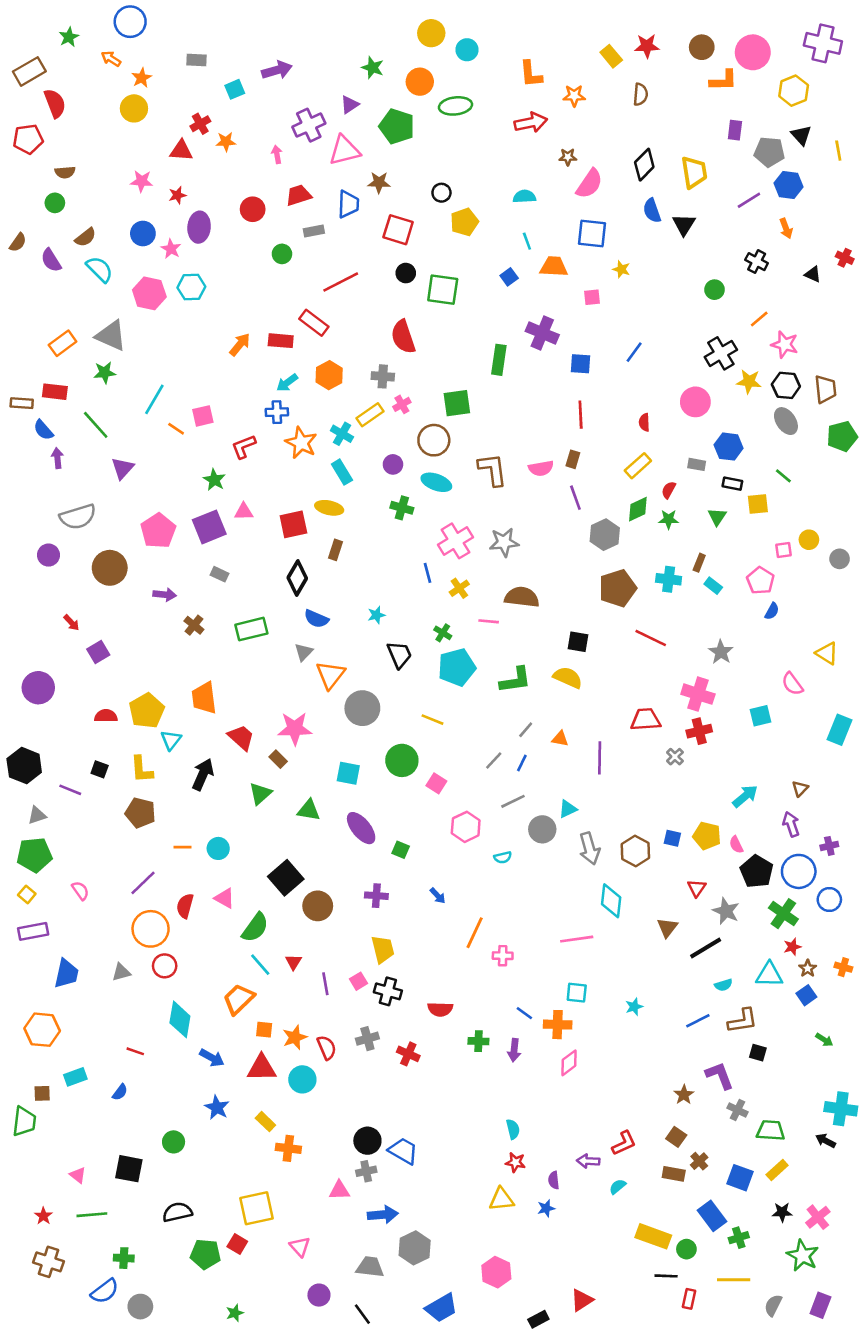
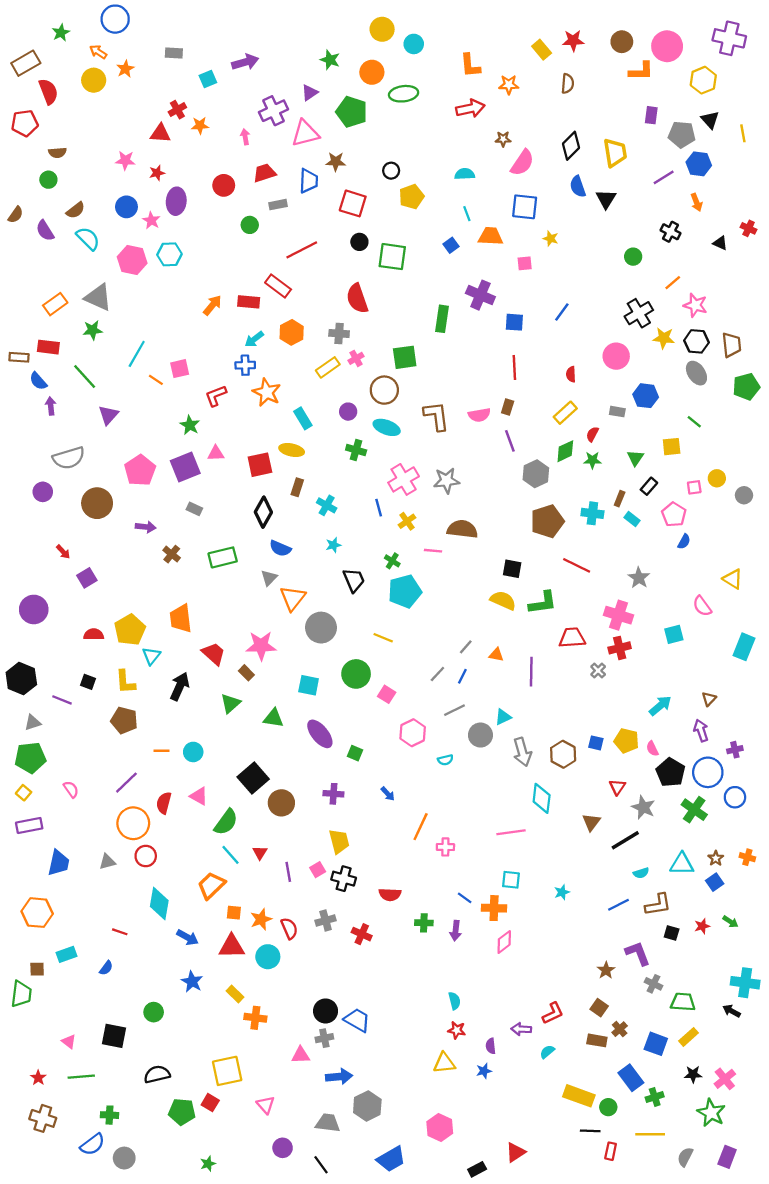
yellow circle: (134, 108) -> (94, 80), moved
cyan cross: (342, 434) -> (327, 505), moved
black rectangle: (732, 484) -> (649, 486), moved, turned -60
green L-shape: (515, 680) -> (543, 603), moved
red star: (792, 947) -> (702, 926), moved

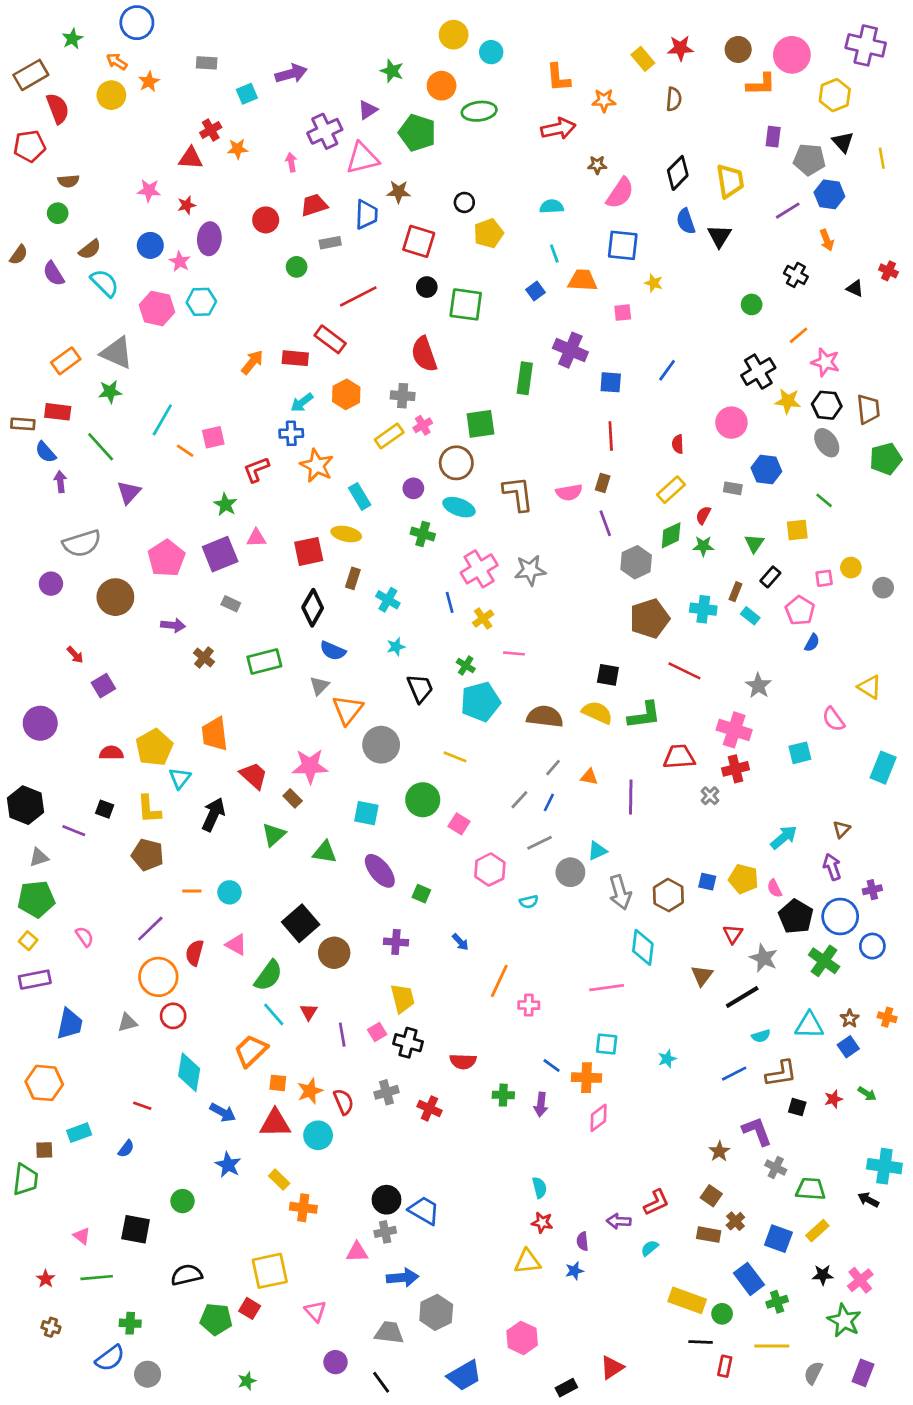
brown semicircle: (462, 529) -> (545, 717), moved
brown cross: (43, 1118) -> (51, 1327), size x0.6

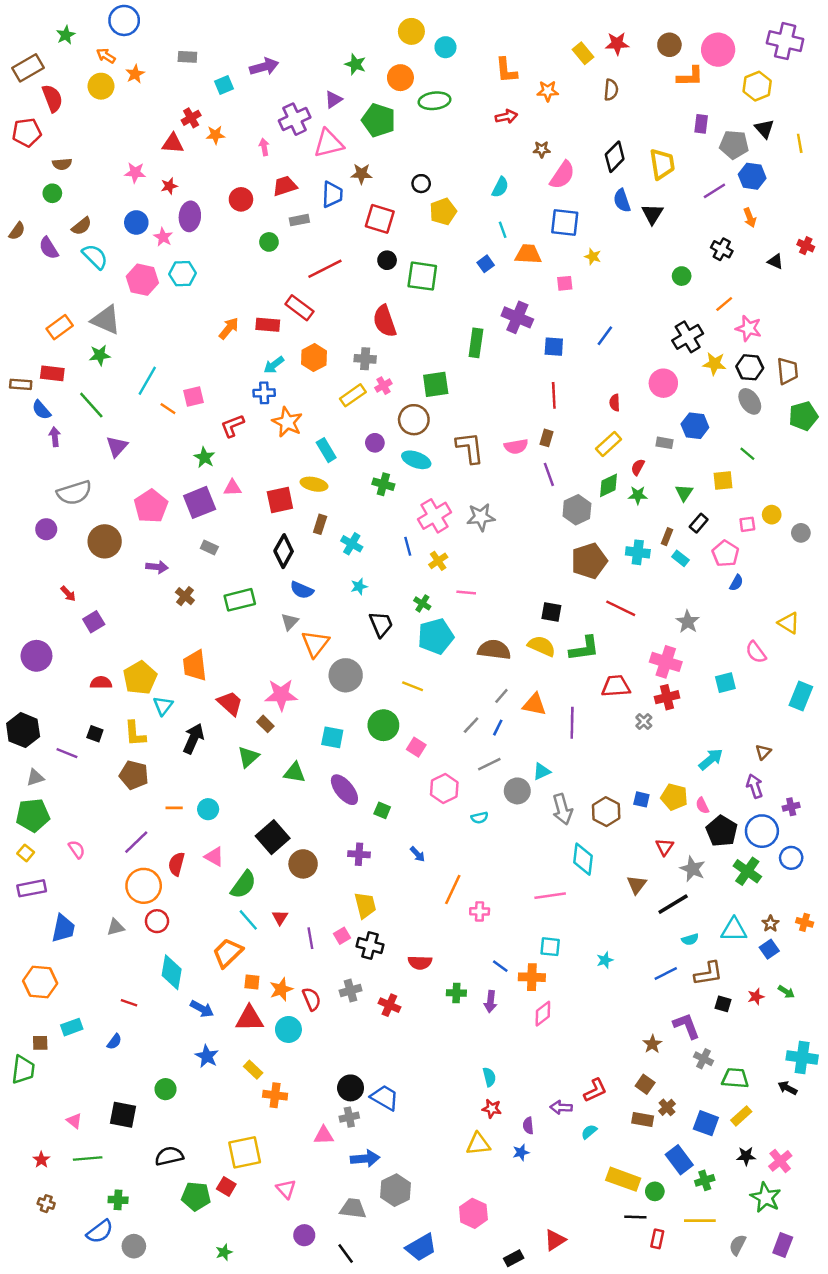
red arrow: (558, 129) -> (506, 117), size x0.7
cyan semicircle: (552, 206) -> (500, 187), turned 120
orange triangle: (589, 777) -> (534, 704), size x1.5

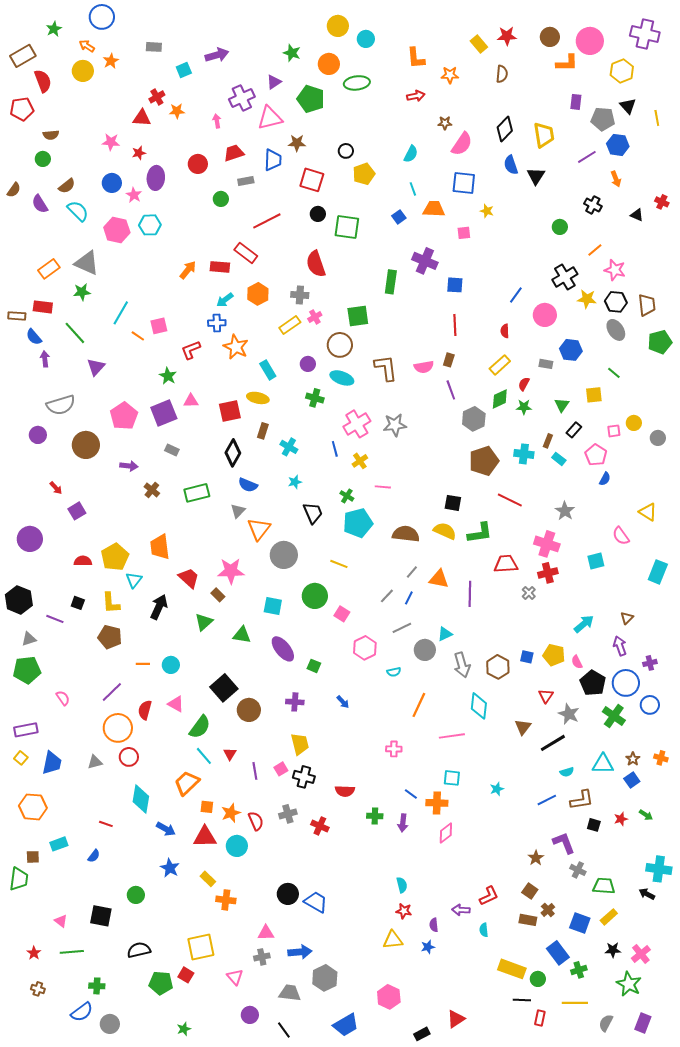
blue line: (605, 336) -> (516, 295), moved
yellow square: (26, 853) -> (21, 758), moved
orange line: (453, 890) -> (419, 705), moved
gray cross: (349, 1117) -> (262, 957), moved
cyan semicircle: (589, 1132) -> (484, 930), turned -56

